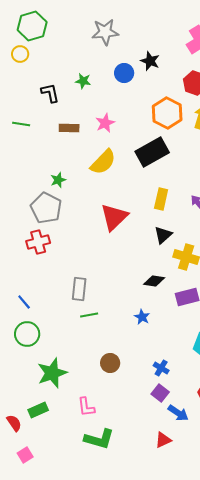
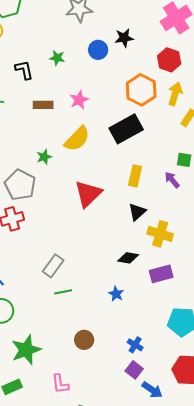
black star: (150, 61) -> (124, 38), turned -30
green star: (58, 180) -> (44, 157), moved
gray rectangle: (79, 289) -> (53, 266), turned 30

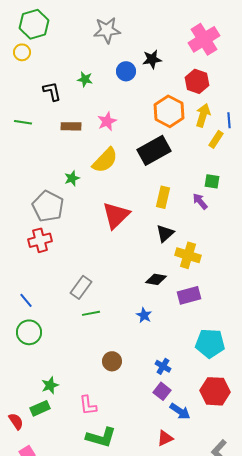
green star: (26, 350) -> (50, 385), moved, size x0.6

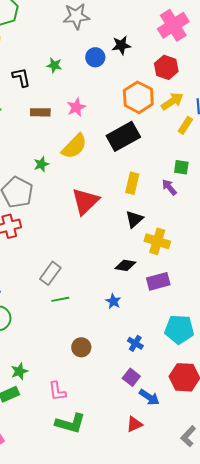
yellow arrow: (203, 115) -> (172, 101), turned 40
blue cross: (163, 366) -> (135, 343), moved

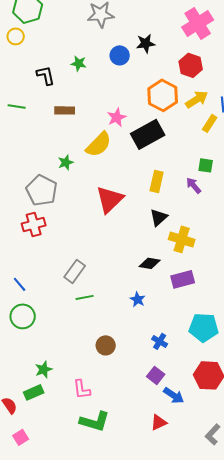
pink star: (76, 107) -> (117, 117), moved

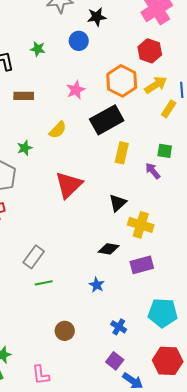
black star: (146, 43) -> (97, 17), moved
pink star: (117, 117) -> (76, 90), moved
yellow semicircle: (99, 144) -> (58, 130), size x0.7
yellow rectangle: (157, 181) -> (122, 153), moved

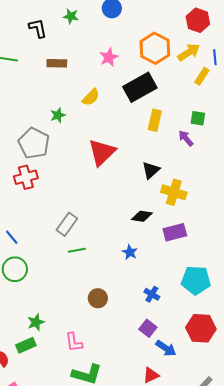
red hexagon: (150, 51) -> (198, 20), moved

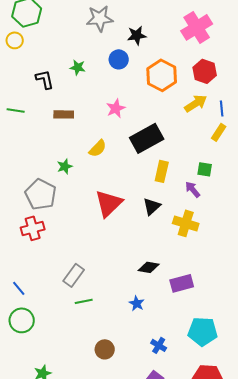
orange hexagon: (155, 48) -> (162, 75), moved
yellow rectangle: (202, 76) -> (219, 132), moved
black triangle: (151, 170) -> (152, 206), moved
yellow cross: (174, 192) -> (186, 223), moved

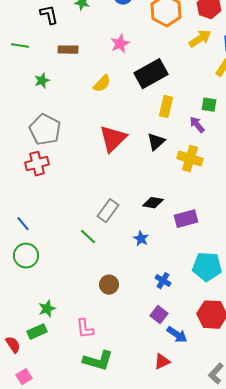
green star: (65, 166) -> (42, 81), moved
gray rectangle: (74, 275) -> (108, 211), moved
green line: (84, 301) -> (88, 237), turned 54

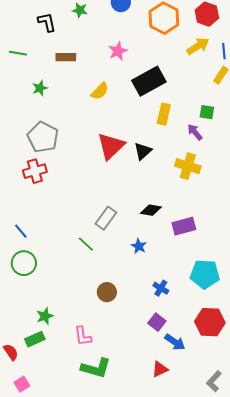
black triangle: (156, 142) -> (143, 151), moved

